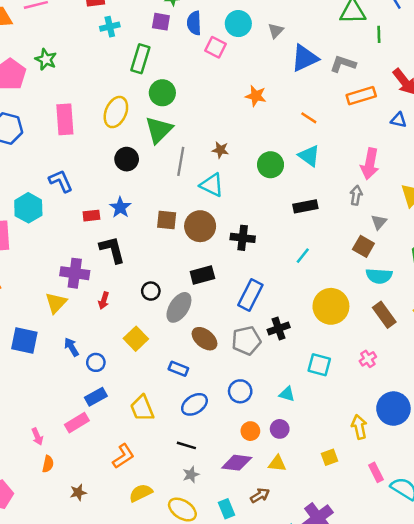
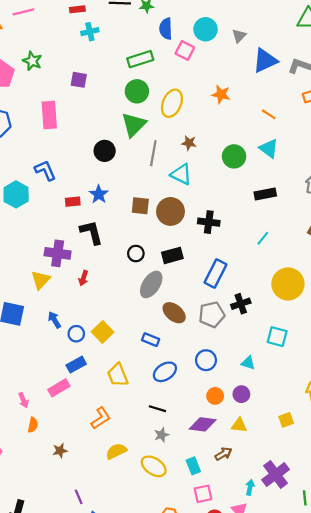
purple square: (161, 22) -> (79, 80), moved
green rectangle: (140, 59) -> (140, 59), moved, turned 55
yellow ellipse: (116, 112) -> (172, 103), moved
black circle: (151, 291) -> (136, 254), moved
yellow square: (136, 339) -> (103, 332), moved

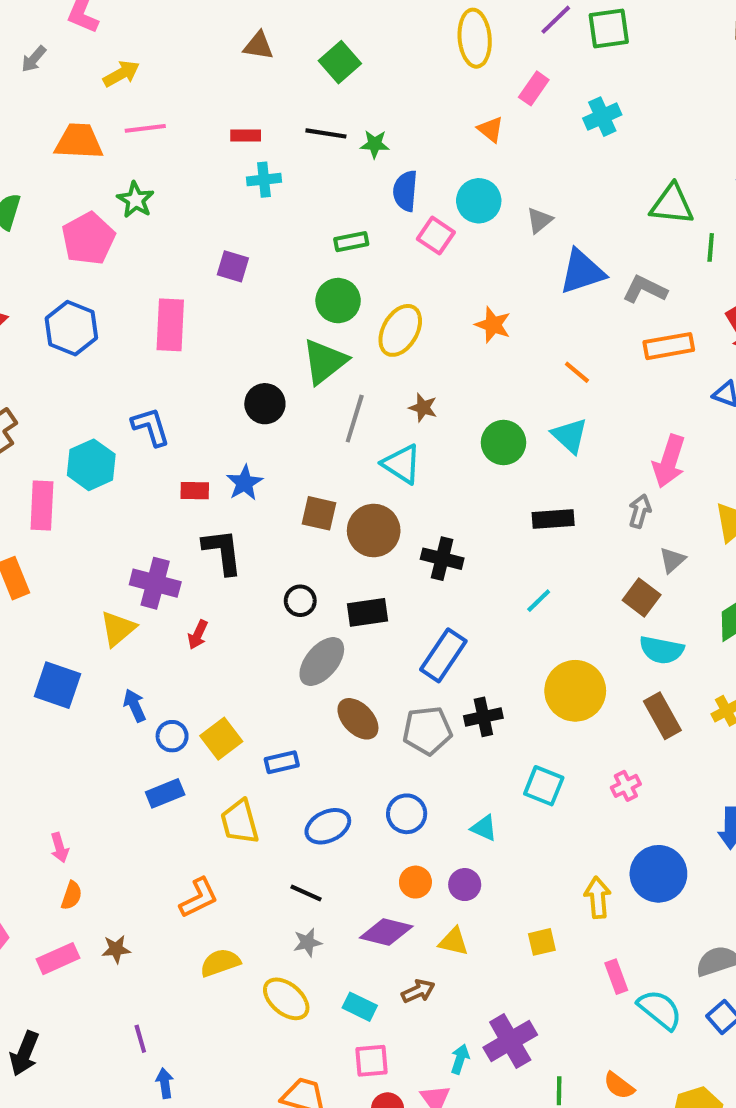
green rectangle: (140, 59) -> (351, 242), size x0.7
green star: (32, 61) -> (136, 200), moved
blue rectangle: (151, 340) -> (282, 762), moved, turned -42
pink rectangle: (59, 388) -> (58, 959), moved
cyan rectangle: (193, 466) -> (360, 1007), turned -49

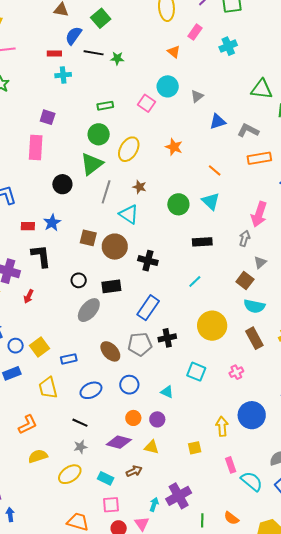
blue semicircle: (405, 191) -> (74, 36), moved, turned 30
blue triangle: (582, 272) -> (218, 122), size x0.7
pink rectangle: (170, 325) -> (36, 147), moved
brown ellipse: (358, 719) -> (110, 351), moved
yellow ellipse: (286, 999) -> (70, 474), turned -75

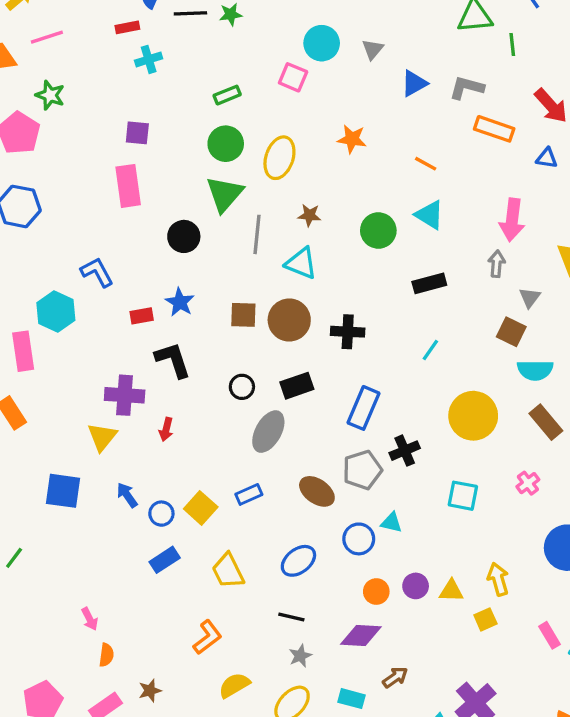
orange rectangle: (259, 158) -> (494, 129), turned 40
blue rectangle: (69, 359) -> (249, 494), moved
cyan triangle: (167, 392) -> (392, 523), moved
yellow arrow: (222, 426) -> (498, 579), moved
yellow triangle: (152, 447) -> (451, 591), moved

